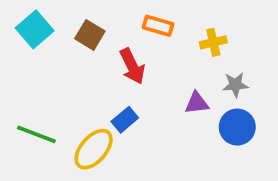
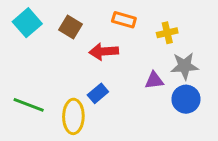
red arrow: (132, 66) -> (104, 52), turned 112
gray star: (235, 85) -> (185, 66), size x1.4
yellow ellipse: (94, 149) -> (73, 116), turned -40

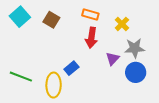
yellow cross: (167, 33) -> (122, 24), turned -32
red arrow: (104, 52) -> (91, 38), moved, turned -78
purple triangle: (154, 80) -> (112, 59), turned -40

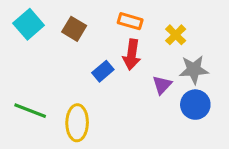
blue rectangle: (71, 68) -> (103, 71), moved

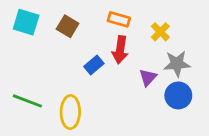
cyan square: (29, 24) -> (26, 22), turned -32

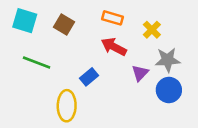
red arrow: (120, 50) -> (114, 47), turned 110
blue rectangle: (94, 65) -> (89, 77), moved
green line: (27, 101) -> (37, 62), moved

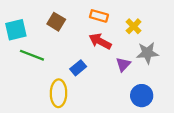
cyan square: (25, 21) -> (16, 30), moved, turned -30
blue circle: (169, 90) -> (142, 96), moved

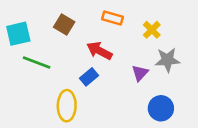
red arrow: (100, 41) -> (99, 51), moved

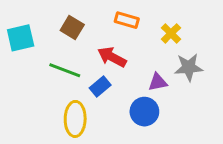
green line: (37, 62) -> (65, 70), moved
purple triangle: (140, 73) -> (158, 82), turned 36
blue circle: (161, 108) -> (144, 112), moved

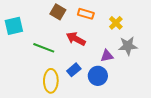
brown square: (72, 28) -> (58, 12), moved
blue rectangle: (100, 87) -> (74, 70), moved

